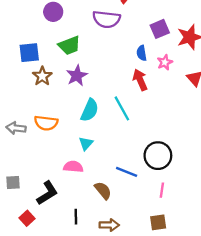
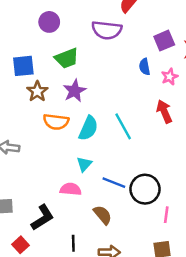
red arrow: (140, 80) -> (164, 111), moved
orange semicircle: (46, 123) -> (56, 122), moved
black circle: (158, 156) -> (145, 189), moved
blue line: (127, 172) -> (114, 183), moved

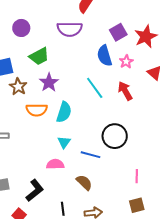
blue semicircle: (145, 67) -> (104, 56), size x1.5
cyan line: (123, 126) -> (95, 88), moved
black circle: (145, 189) -> (115, 136), moved

